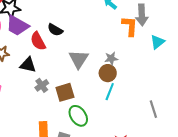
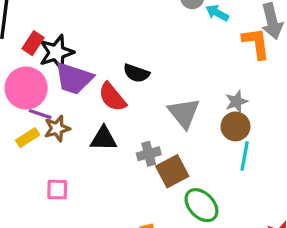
gray cross: (42, 85) -> (149, 154), moved, turned 32

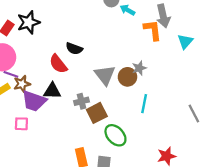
black star: (56, 52) -> (28, 22), moved
purple trapezoid: (74, 78) -> (34, 101), moved
brown circle: (235, 126) -> (127, 77), moved

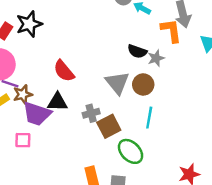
black semicircle: (74, 49) -> (137, 51), moved
gray star: (139, 68) -> (156, 58), moved
cyan line: (144, 104) -> (149, 118), moved

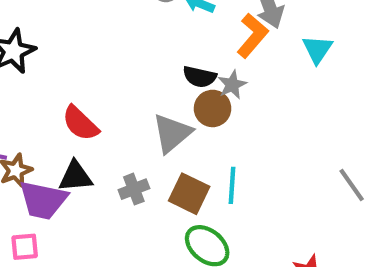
orange L-shape: (171, 31) -> (252, 36), turned 55
gray triangle: (117, 83) -> (172, 133), turned 35
brown circle: (143, 84) -> (213, 108), moved
brown square: (109, 126) -> (189, 194), moved, turned -30

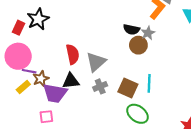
red semicircle: (80, 123) -> (73, 54), turned -144
gray triangle: (172, 133) -> (96, 62), moved

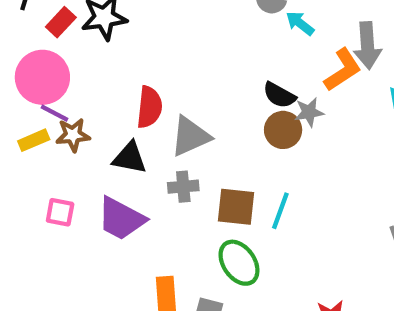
brown square: (128, 88) -> (236, 207), turned -36
purple trapezoid: (55, 93) -> (121, 219), moved

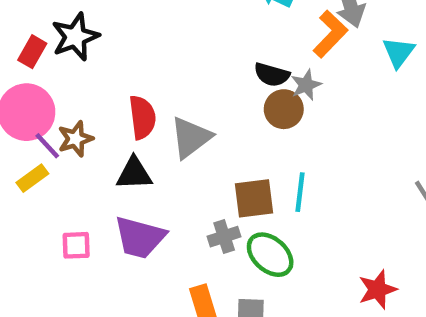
purple line: (55, 113) -> (47, 146), turned 32
brown star: (73, 135) -> (76, 139), moved
gray cross: (183, 187) -> (224, 237), moved

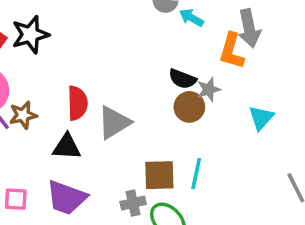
orange L-shape: (330, 34) -> (232, 51), turned 147
cyan triangle: (399, 52) -> (261, 118), moved

